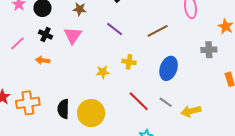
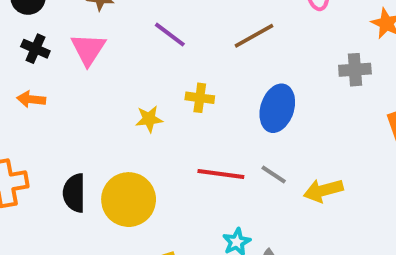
red line: (139, 101) -> (221, 174), turned -35

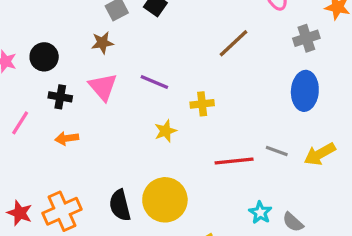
purple line: (170, 35) -> (154, 82), moved
gray cross: (355, 70) -> (306, 38), moved
blue ellipse: (277, 108) -> (305, 91), moved

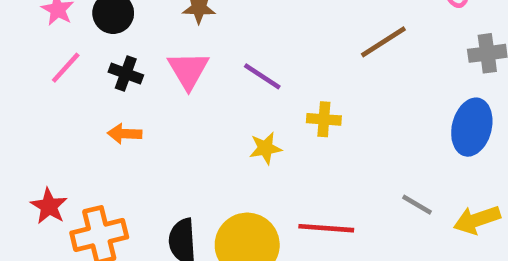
pink line: (20, 123) -> (66, 68), moved
red line: (234, 161) -> (326, 228), moved
red star: (20, 213) -> (49, 206), moved

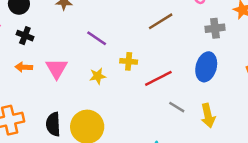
pink triangle: (188, 70) -> (57, 68), moved
yellow arrow: (477, 220) -> (208, 116), turned -85
red line: (326, 228) -> (158, 78), moved, turned -32

